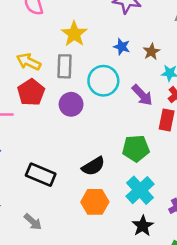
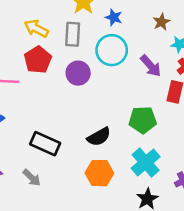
blue star: (122, 47) -> (114, 17), moved
gray arrow: (33, 222) -> (32, 178), moved

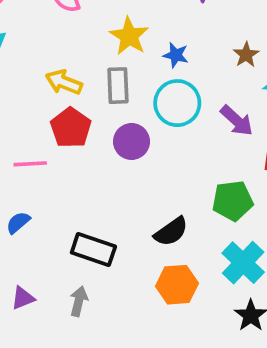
gray arrow: (32, 178) -> (79, 301), turned -114

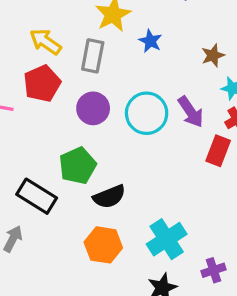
cyan circle: (177, 103) -> (147, 113), moved
green pentagon: (233, 201) -> (78, 166), moved, turned -30

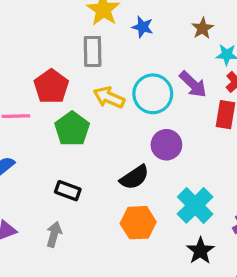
yellow arrow: (45, 42) -> (109, 97), moved
purple circle: (93, 108) -> (166, 145), moved
green pentagon: (78, 166) -> (72, 129), moved
black rectangle: (37, 196) -> (68, 191), size x0.7

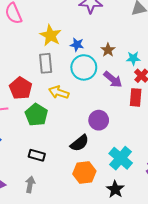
brown star: (203, 28) -> (108, 50), moved
cyan circle: (153, 94) -> (84, 67), moved
black star: (200, 251) -> (115, 189), moved

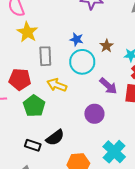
yellow star: (50, 35) -> (27, 32), moved
purple arrow: (113, 79) -> (108, 86), moved
red pentagon: (21, 88) -> (20, 79), turned -30
black semicircle: (80, 143) -> (55, 138), moved

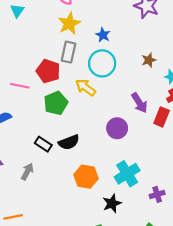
blue star: (77, 39) -> (103, 35), moved
gray rectangle: (45, 56) -> (69, 52), moved
cyan circle: (82, 62) -> (102, 63), moved

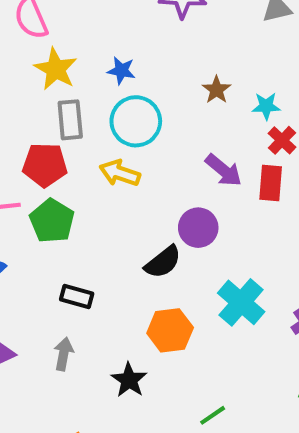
green pentagon: (56, 103) -> (52, 221), moved
black semicircle: (69, 142) -> (163, 262), moved
black star: (112, 203) -> (129, 380), moved

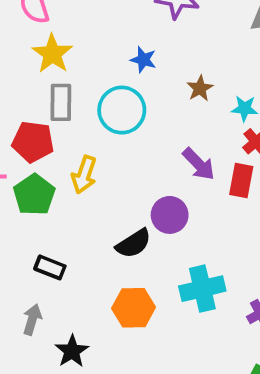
blue star: (121, 71) -> (143, 60), moved
yellow arrow: (120, 173) -> (84, 175), moved, turned -96
cyan cross: (241, 302) -> (202, 289), turned 30
black star: (129, 380) -> (72, 351), moved

